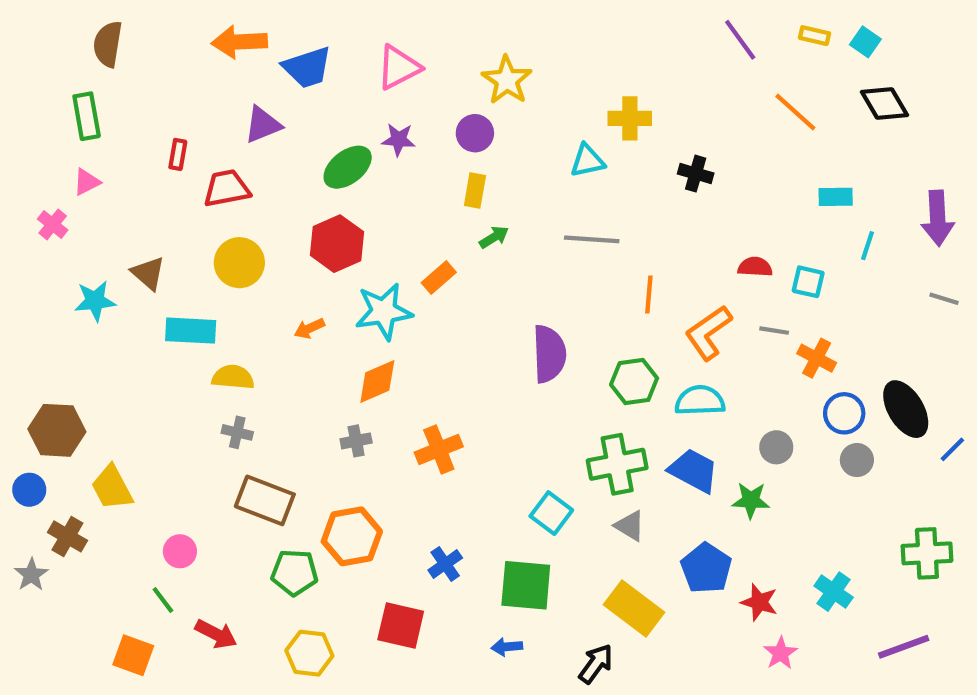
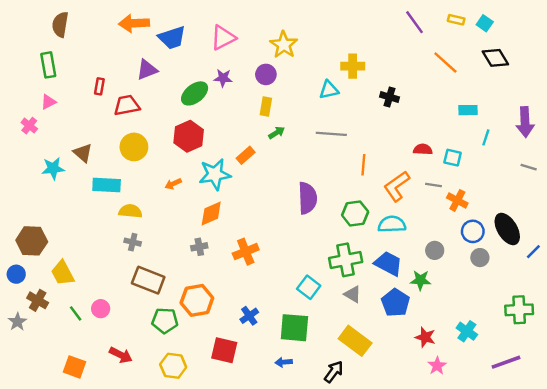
blue pentagon: (706, 568) -> (395, 303), moved
green line: (163, 600) -> (76, 313), moved

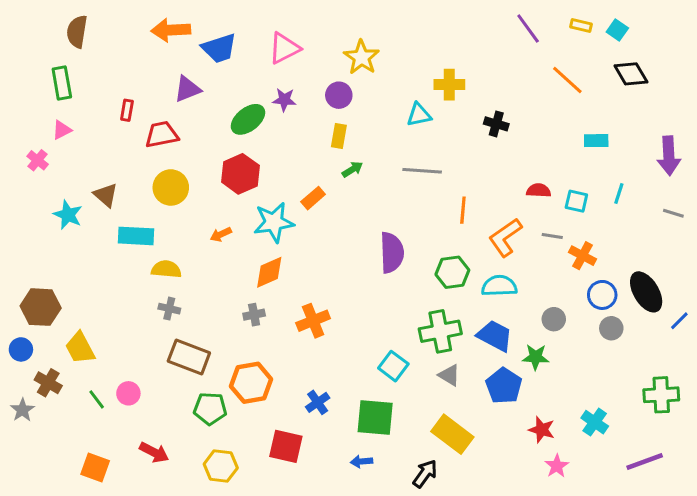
cyan line: (486, 137) -> (619, 194), moved
cyan star: (53, 168) -> (68, 215), turned 30

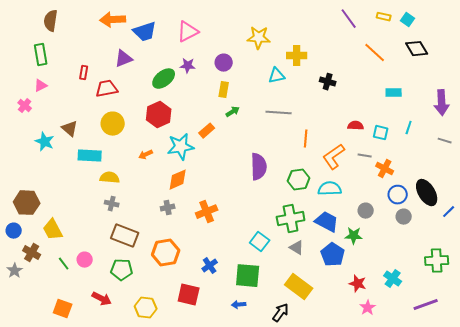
yellow star: (362, 57) -> (259, 38), moved, turned -30
green pentagon: (210, 408) -> (122, 270), moved

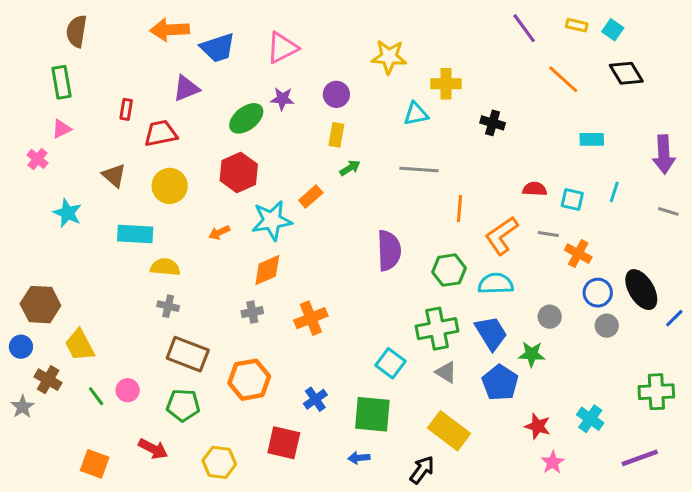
brown triangle: (70, 129) -> (114, 175), moved
blue trapezoid: (327, 222) -> (491, 333), turned 30

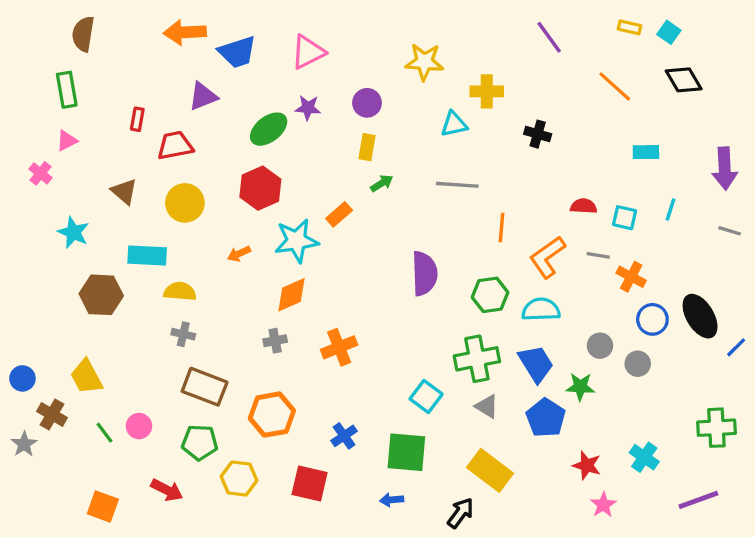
purple line: (524, 28) -> (549, 37), moved
brown hexagon: (40, 305) -> (101, 295), moved
gray circle: (607, 326) -> (638, 364), moved
yellow hexagon: (219, 462) -> (239, 479), moved

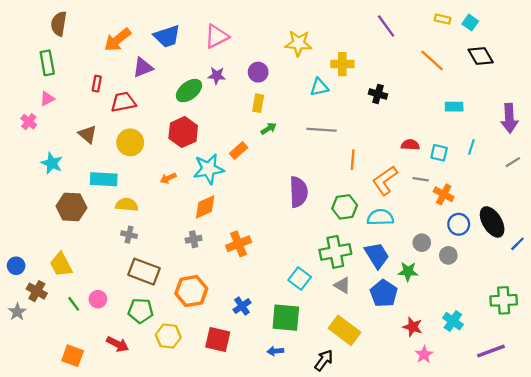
orange arrow: (185, 32) -> (118, 40), moved, turned -36
gray line: (730, 231) -> (513, 162), turned -49

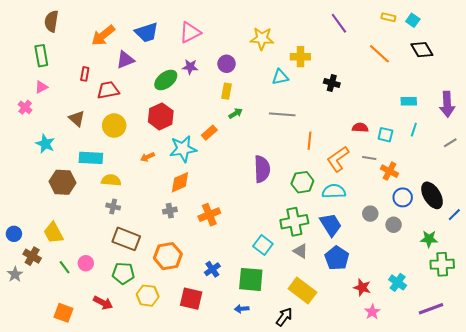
cyan rectangle: (454, 107) -> (409, 101), moved
green star: (408, 272) -> (429, 239), moved

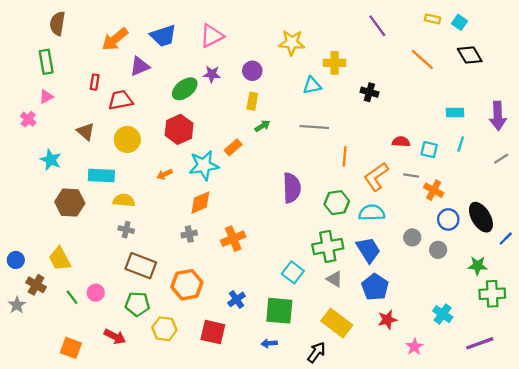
red star: (362, 287) -> (387, 320), moved, turned -30

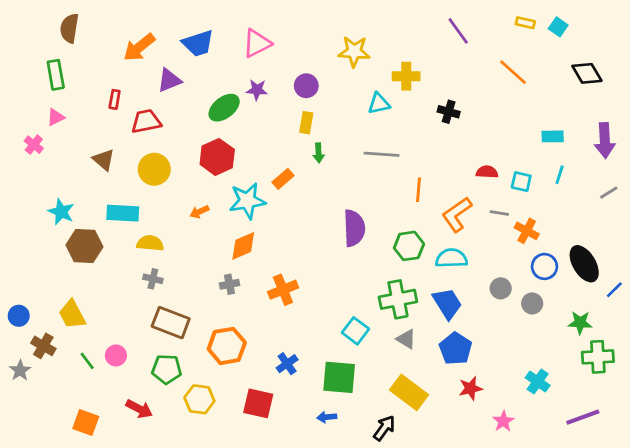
black diamond: (470, 55) -> (587, 73), moved
green arrow: (262, 126) -> (319, 153), turned 119
cyan star: (51, 160) -> (61, 212), moved

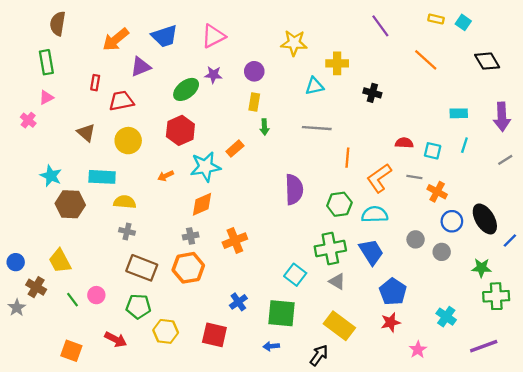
orange hexagon: (227, 346) -> (188, 268), moved
blue pentagon: (455, 349) -> (393, 292), moved

